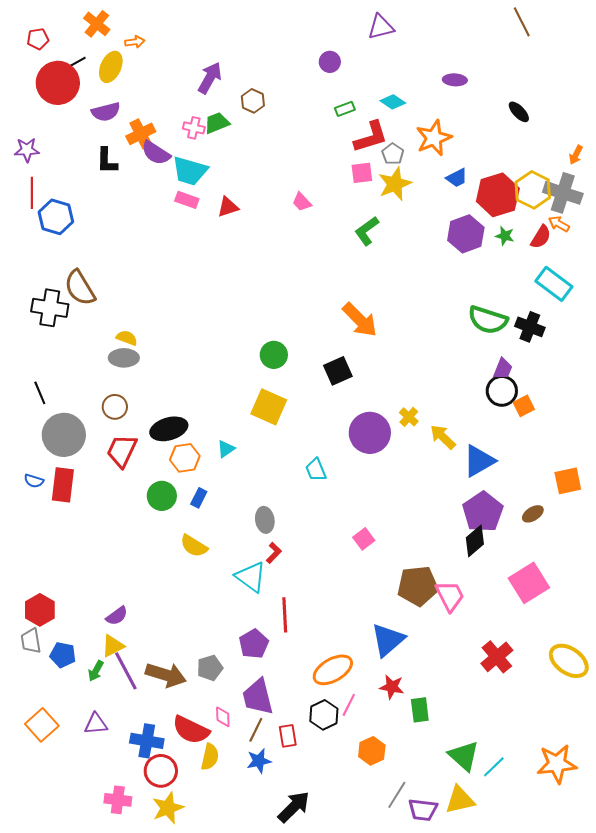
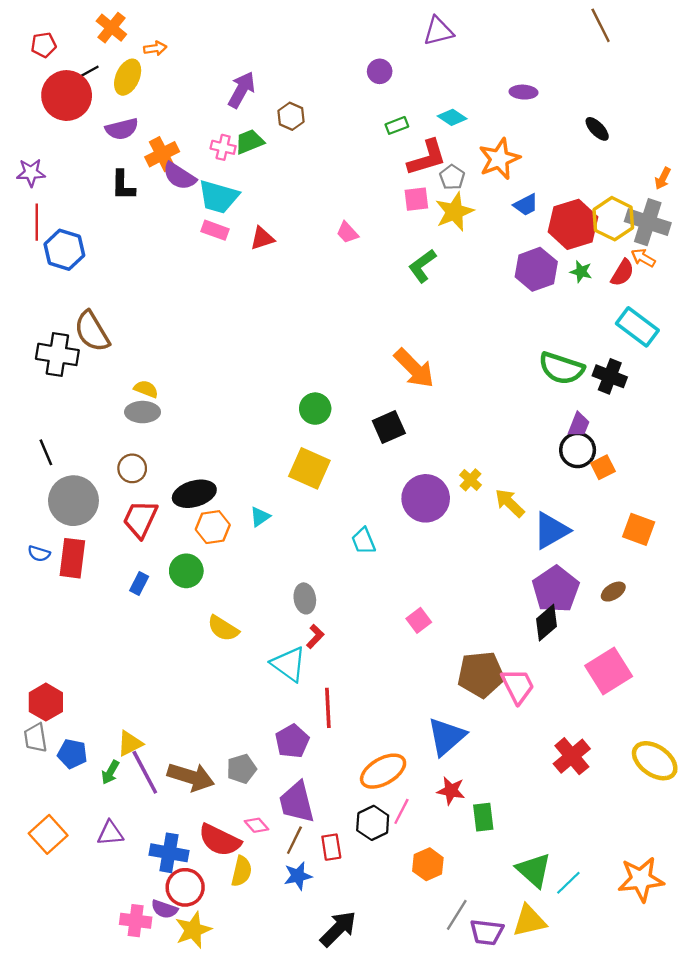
orange square: (568, 481) -> (639, 529), moved, turned 32
blue rectangle: (199, 498) -> (139, 584), moved
purple semicircle: (117, 616) -> (164, 909), moved, turned 55
pink diamond: (223, 717) -> (256, 825), turned -40

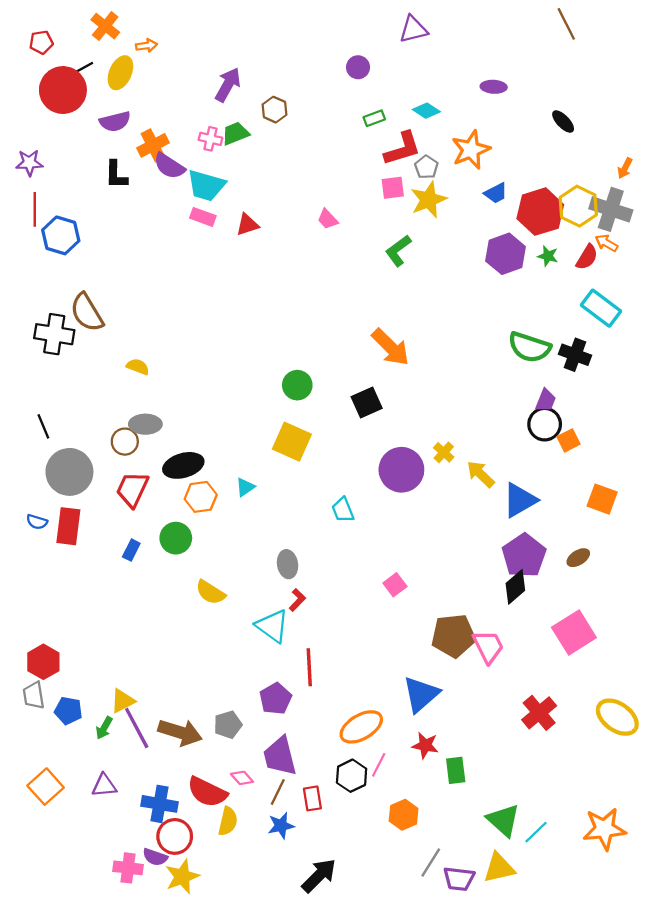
gray ellipse: (143, 412) -> (145, 424), moved

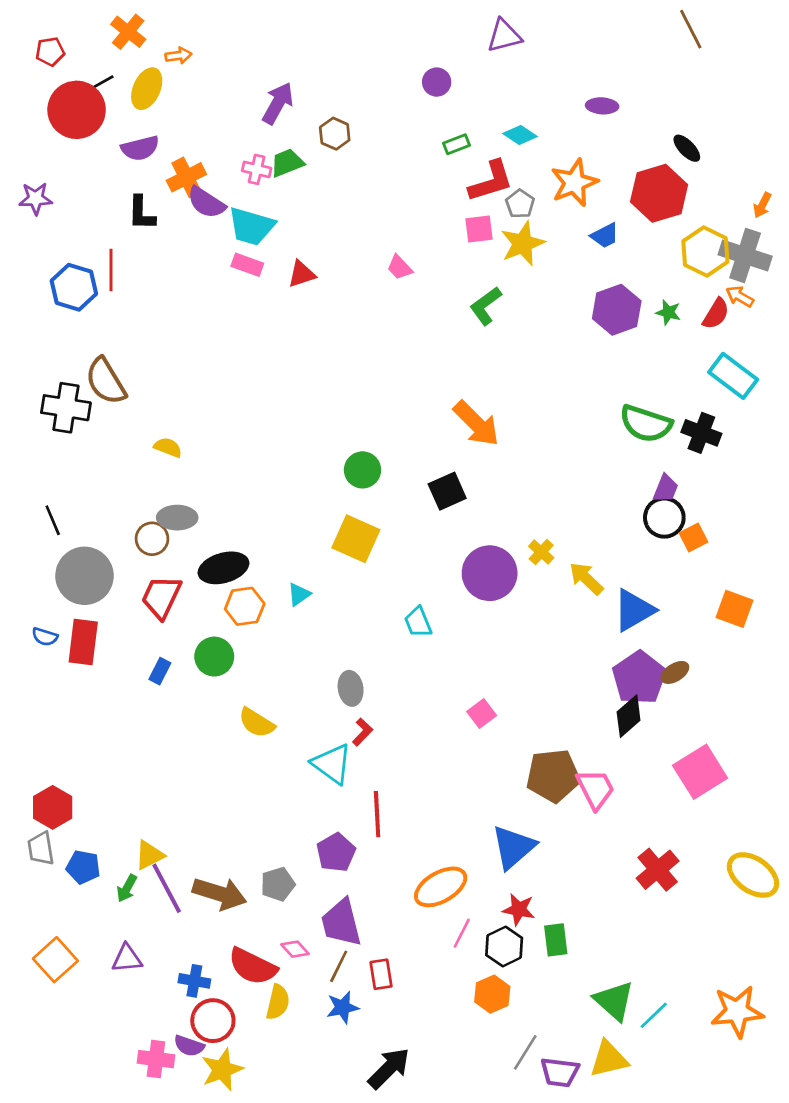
red line: (35, 209) -> (111, 270), moved
red hexagon: (540, 212) -> (659, 193), moved
brown ellipse: (578, 558) -> (675, 672), moved
black hexagon: (352, 776) -> (504, 946), moved
blue cross: (159, 804) -> (194, 981), size x0.7

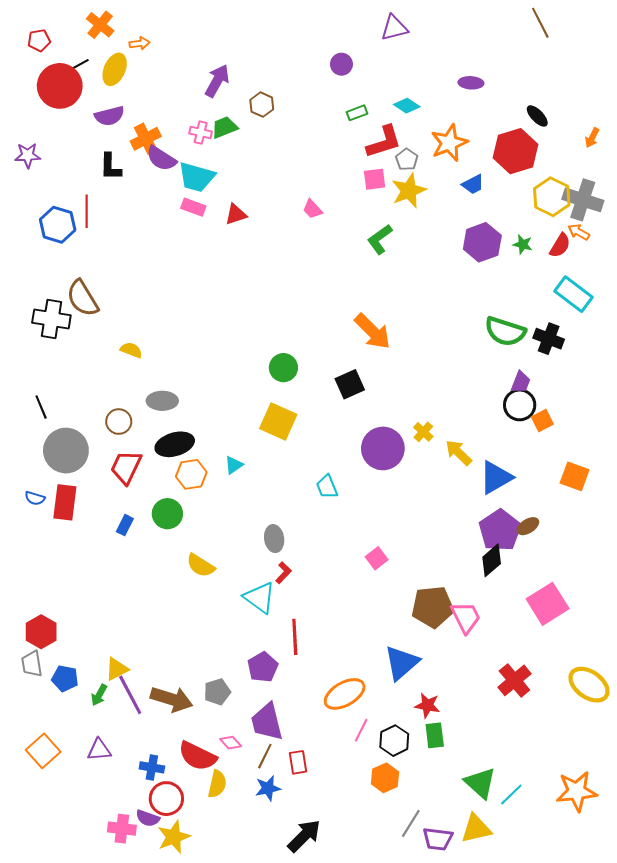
orange arrow: (762, 205) -> (592, 138), moved
gray ellipse: (177, 518) -> (162, 401), moved
red star: (519, 909) -> (427, 705), moved

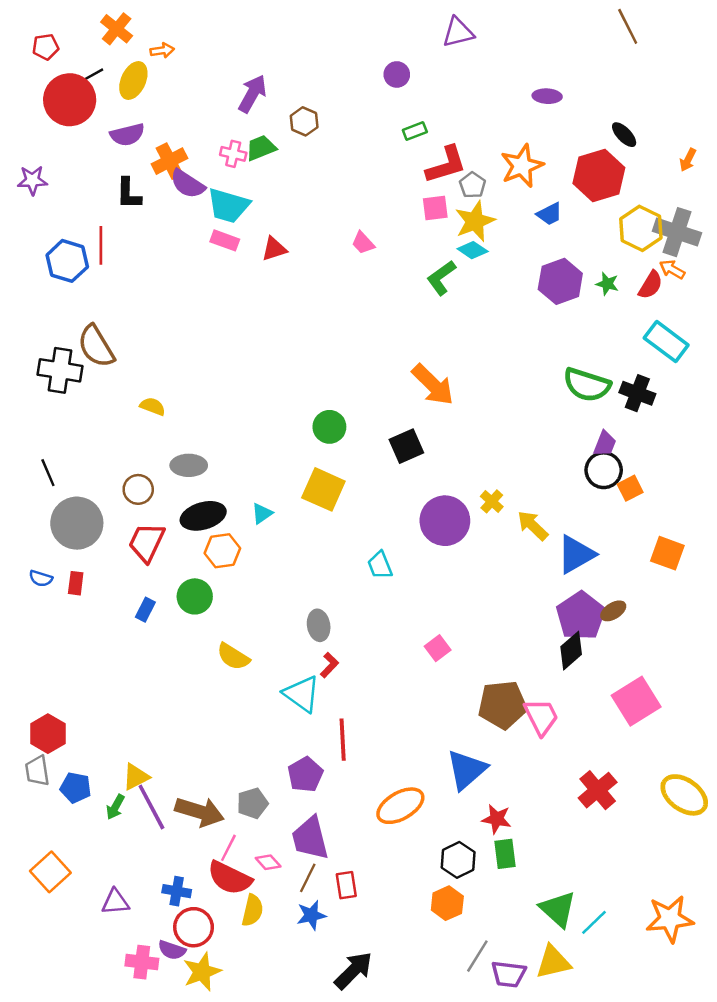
cyan diamond: (407, 106) -> (473, 250), moved
cyan triangle: (234, 465) -> (262, 513), moved
red rectangle: (65, 502) -> (76, 583), size x0.6
pink line: (361, 730) -> (228, 848), moved
purple triangle: (99, 750) -> (115, 902), moved

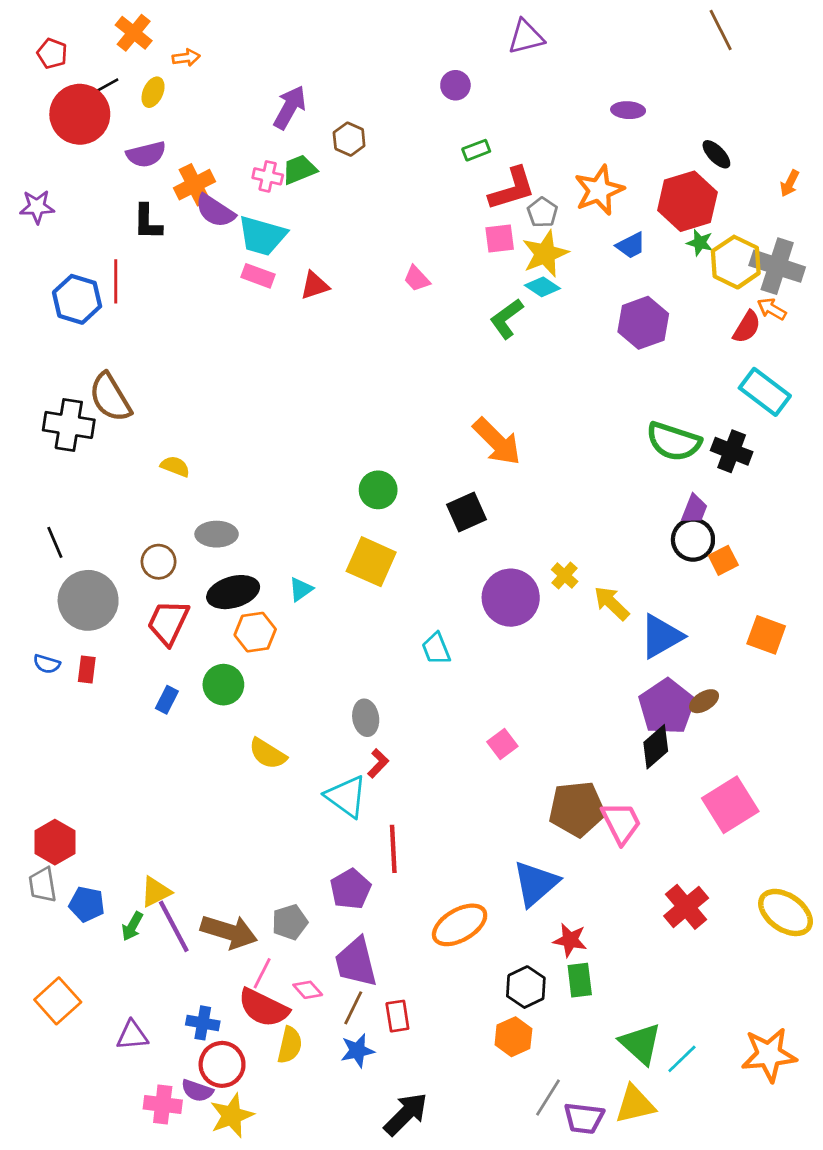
red pentagon: (46, 47) -> (52, 53), turned 30
yellow ellipse: (133, 80) -> (153, 92), size x0.7
green star: (607, 284) -> (700, 243), moved

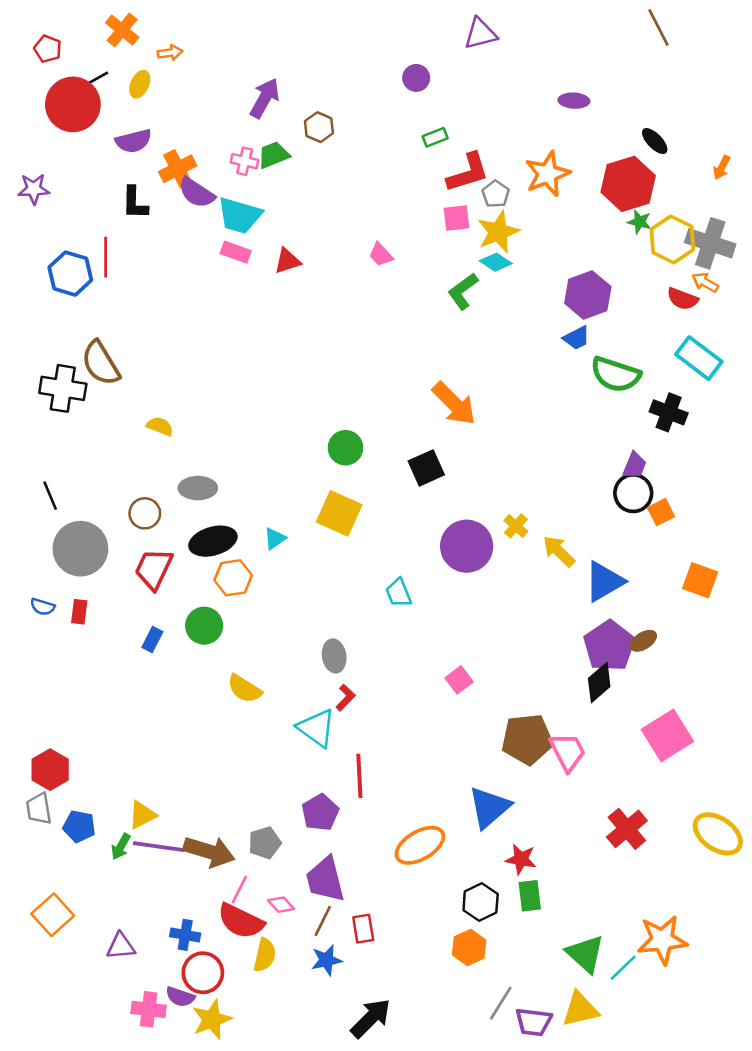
blue trapezoid: (631, 245) -> (576, 338), moved
red semicircle: (747, 327) -> (682, 299), turned 80
green semicircle: (674, 442) -> (616, 375), moved
purple line: (174, 926) -> (159, 847), turned -54
orange star: (769, 1055) -> (662, 940), moved

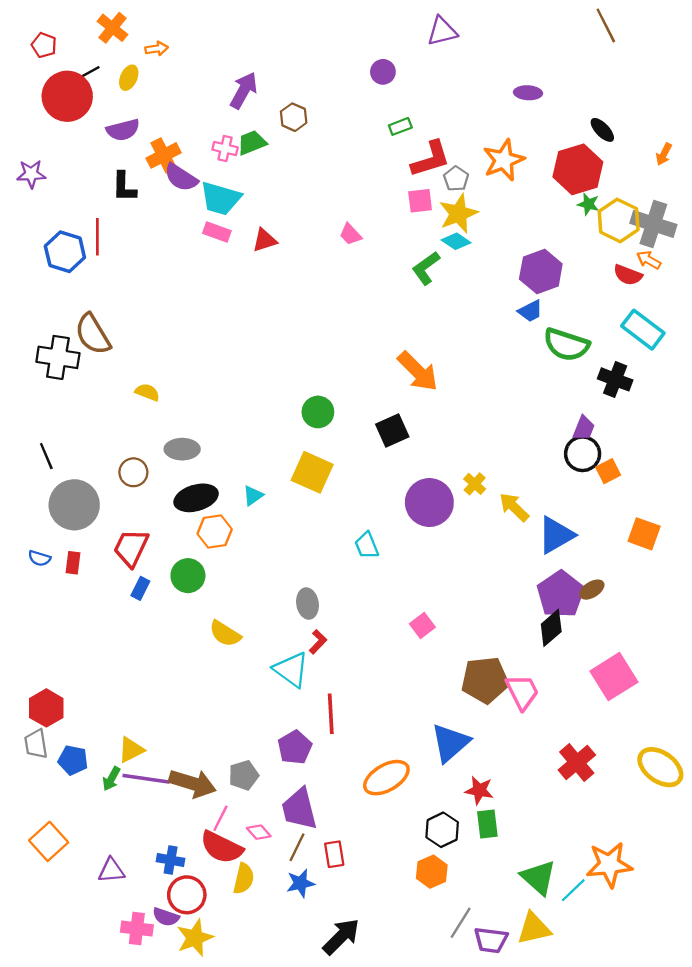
red trapezoid: (154, 569) -> (131, 548), moved

